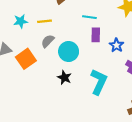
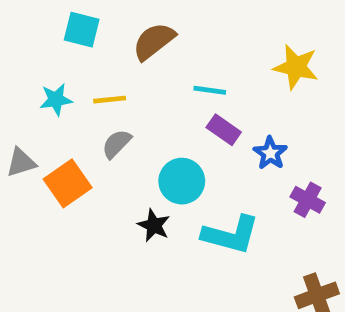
purple rectangle: (96, 35) -> (224, 130), turned -56
cyan circle: (69, 51) -> (182, 181), moved
cyan L-shape: (99, 82) -> (231, 235), turned 80

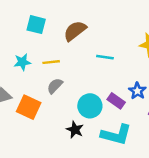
purple rectangle: (224, 130) -> (116, 101), moved
orange square: (68, 183) -> (29, 107), turned -30

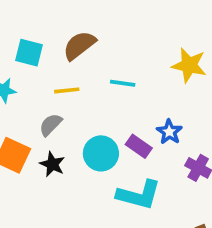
cyan square: (36, 25) -> (29, 53), moved
yellow line: (51, 62) -> (67, 90), moved
black star: (75, 130) -> (52, 164), moved

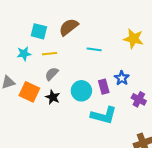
yellow line: (67, 90) -> (50, 54), moved
purple rectangle: (139, 146) -> (104, 87), turned 40

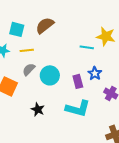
cyan line: (94, 49) -> (87, 47), moved
cyan circle: (81, 91) -> (50, 75), moved
black star: (53, 97) -> (38, 109), moved

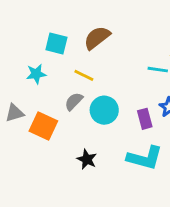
yellow line: (27, 50) -> (84, 75), moved, turned 32

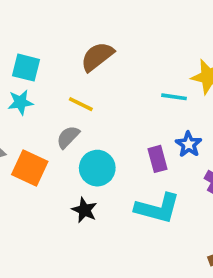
cyan square: (56, 44) -> (26, 68), moved
cyan circle: (104, 110) -> (97, 168), moved

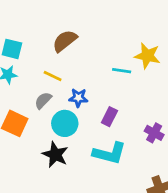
blue star: (189, 144) -> (78, 98), moved, turned -30
purple rectangle: (158, 159) -> (109, 117), turned 42
black star: (84, 210) -> (55, 155), size x1.4

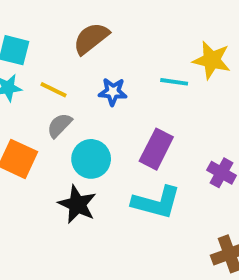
yellow line: (53, 76) -> (54, 90), moved
blue star: (78, 98) -> (113, 92), moved
purple rectangle: (109, 117) -> (156, 149), size x1.4

